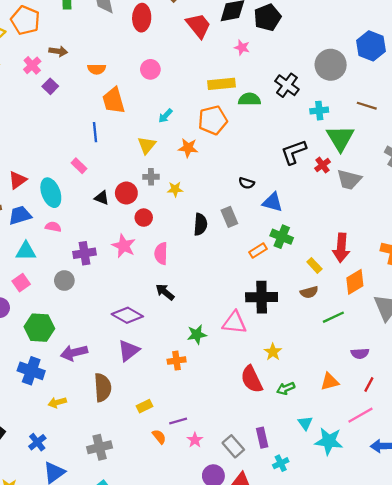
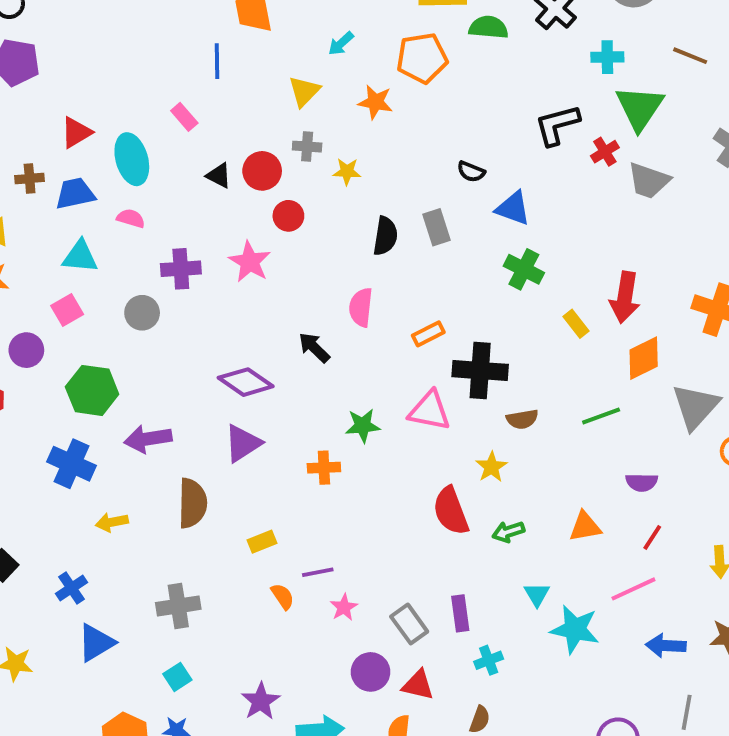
orange rectangle: (258, 251) -> (428, 334), moved
pink semicircle: (161, 254) -> (361, 307), moved
brown semicircle: (309, 292) -> (522, 419), moved

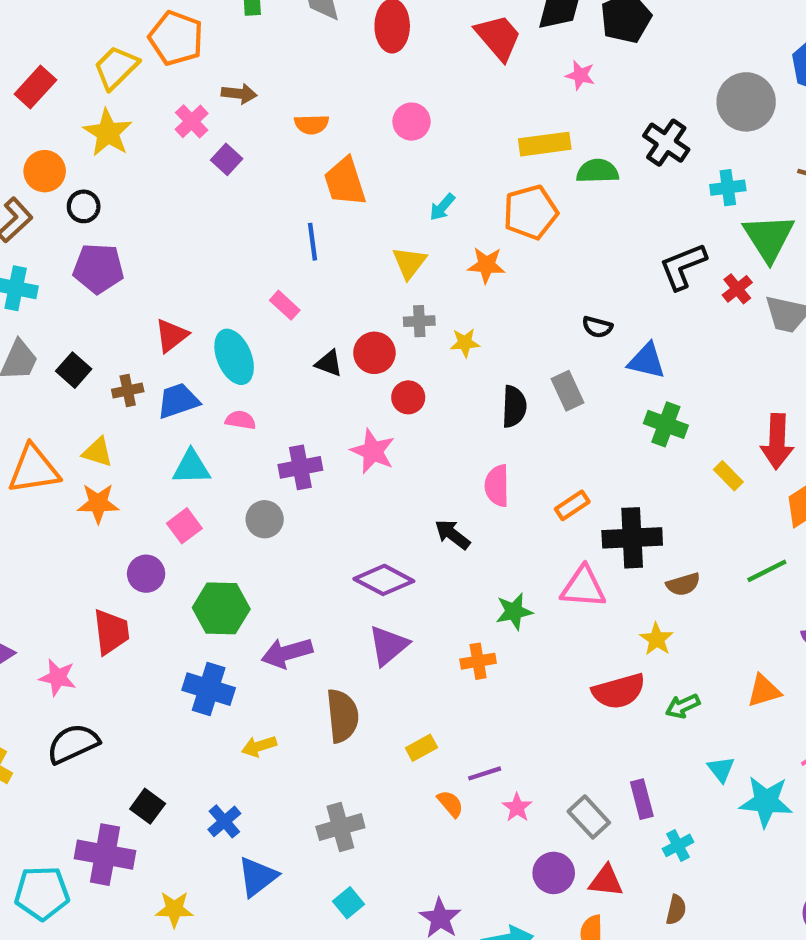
red semicircle: (451, 511) -> (619, 691), turned -78

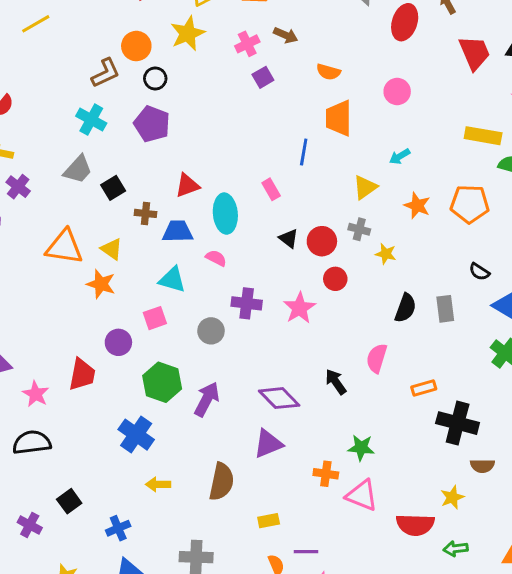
orange pentagon: (530, 212) -> (470, 204), moved
pink triangle: (583, 587) -> (362, 495), moved
purple arrow: (287, 653) -> (207, 399), moved, turned 116
purple cross: (105, 855) -> (30, 525), size x0.6

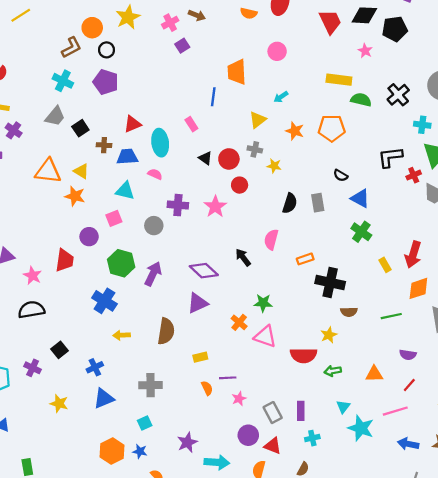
orange semicircle: (328, 72) -> (249, 13), moved
orange cross: (326, 474) -> (239, 322), turned 35

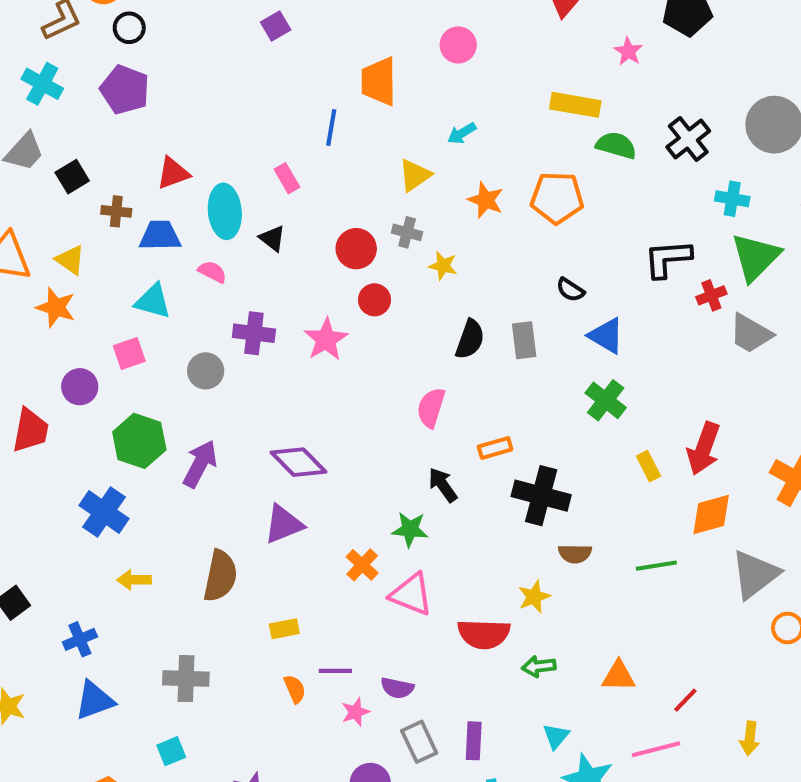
black triangle: (205, 158) -> (272, 238), moved
black arrow: (243, 257) -> (443, 485), moved
purple semicircle: (408, 355) -> (397, 688), moved

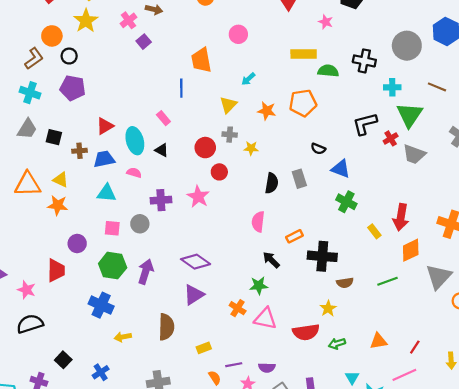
black cross: (688, 139) -> (364, 61), turned -30
black square: (72, 177) -> (54, 137), turned -35
pink square: (129, 354) -> (112, 228), moved, turned 35

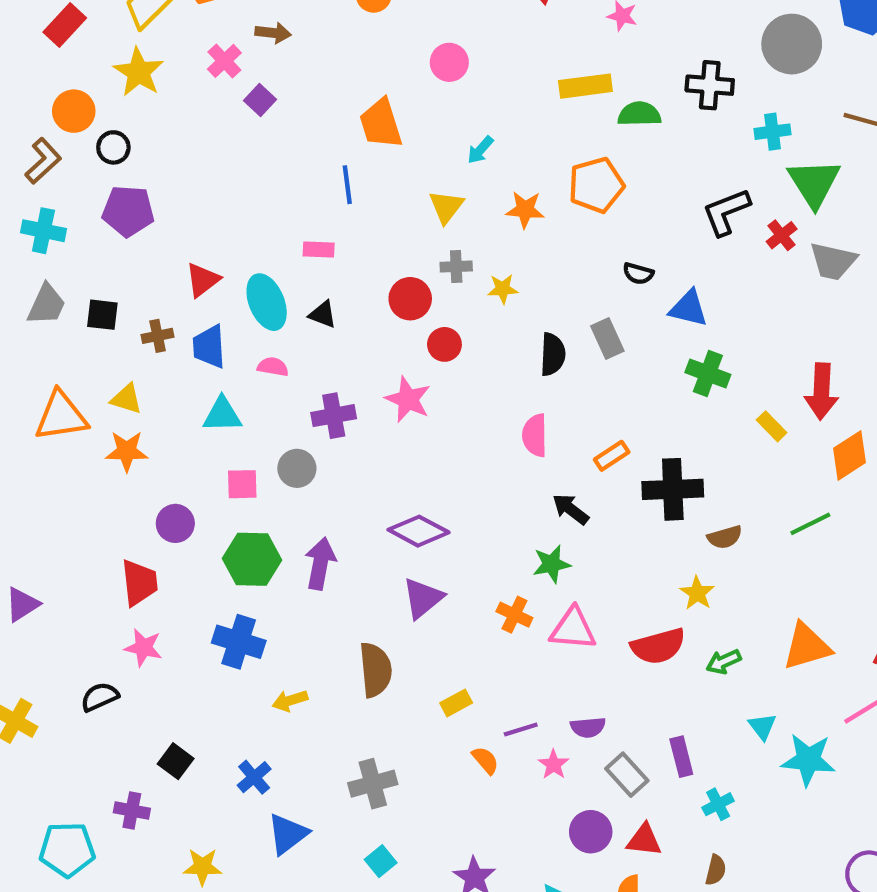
pink rectangle: (163, 118) -> (319, 249), turned -40
blue trapezoid: (104, 159) -> (209, 347), turned -75
pink star: (26, 290) -> (143, 648), moved
black semicircle: (30, 324) -> (100, 697), size x0.7
orange triangle: (378, 341) -> (807, 647), size x1.4

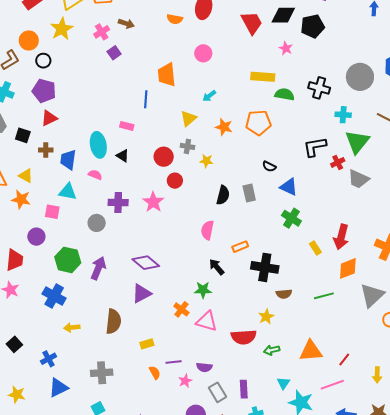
red triangle: (203, 280) -> (49, 118), moved
pink square: (242, 484) -> (52, 212), moved

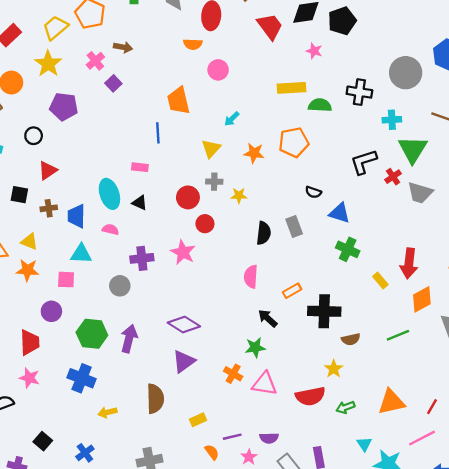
orange semicircle: (175, 19) -> (193, 44), moved
black circle: (43, 61) -> (34, 136), moved
purple pentagon: (44, 91) -> (64, 107), moved

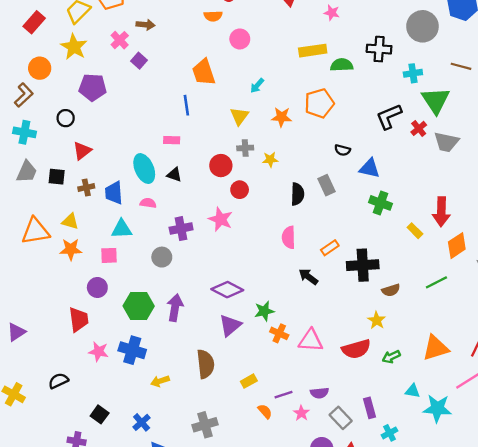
green star: (255, 347) -> (264, 311), moved
pink star: (29, 378) -> (99, 352), moved
cyan triangle: (364, 444) -> (413, 391), turned -42

